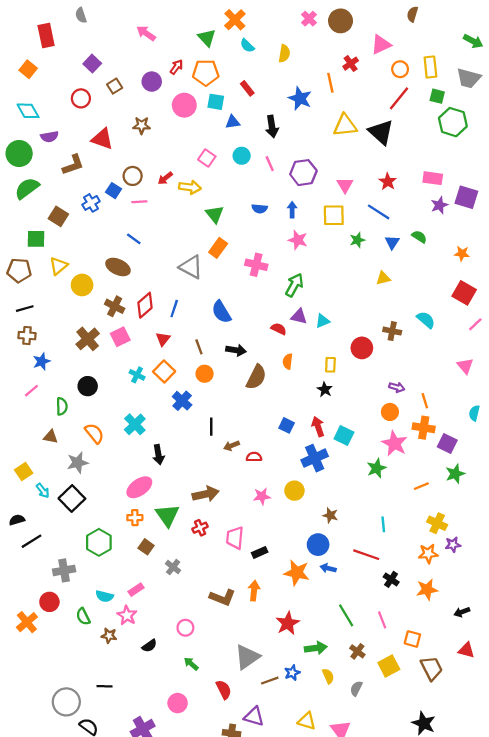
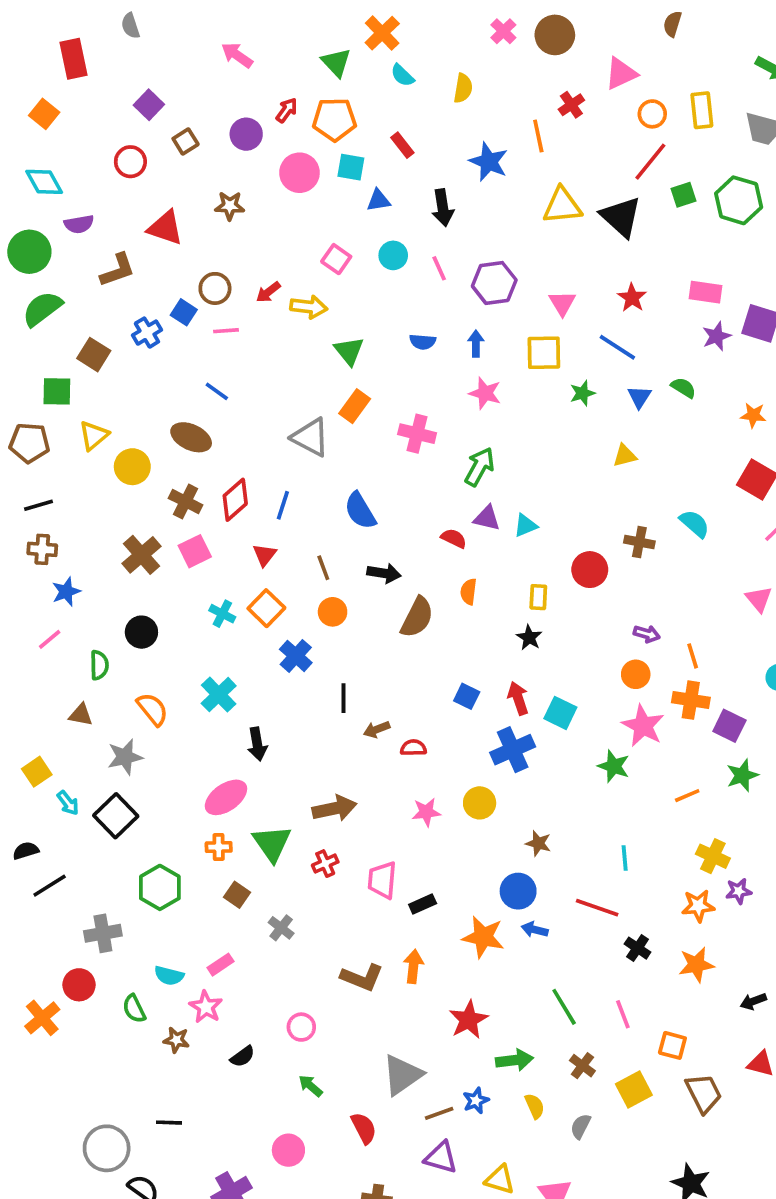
green square: (437, 96) -> (683, 195), moved, turned -32
green star: (376, 468) -> (614, 766), turned -30
purple triangle: (254, 717) -> (441, 1158), moved

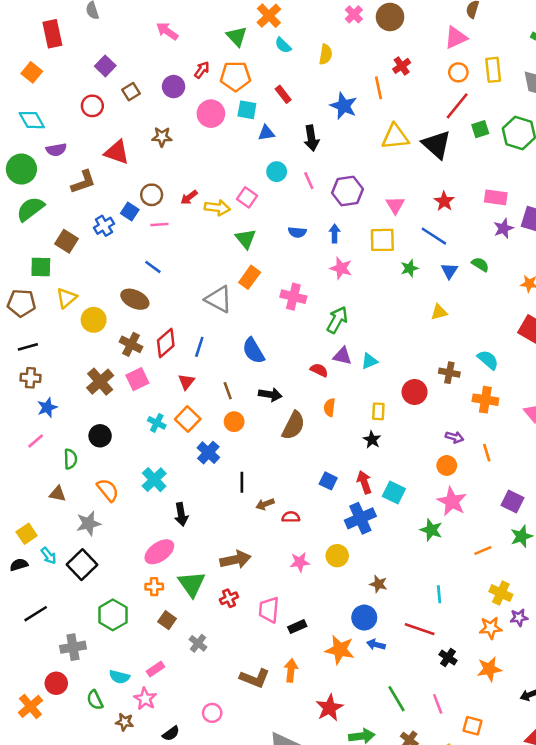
pink triangle: (621, 73) -> (456, 38), moved
pink square: (336, 259) -> (247, 197), moved
orange cross: (691, 700) -> (485, 400), moved
black semicircle: (26, 851) -> (19, 565), moved

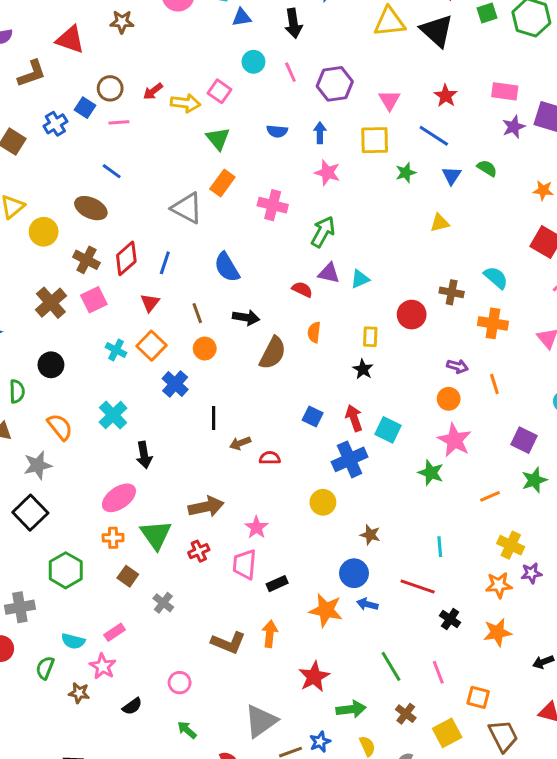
pink star: (300, 562) -> (256, 527), moved, turned -30
green semicircle: (95, 700) -> (45, 668), turned 48

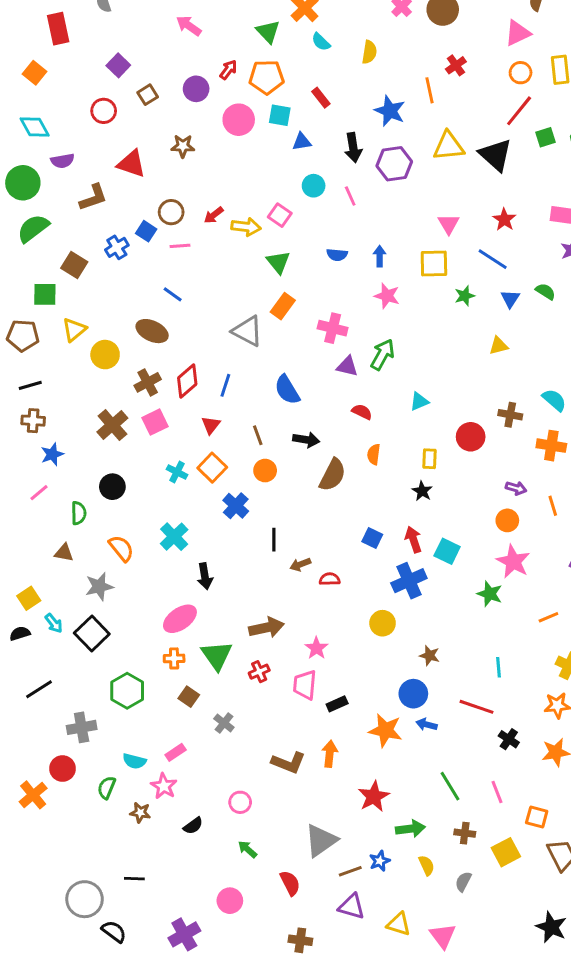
purple hexagon: (335, 84) -> (394, 164), moved
brown cross: (86, 260) -> (148, 382), turned 35
purple triangle: (329, 273) -> (347, 366), moved
brown cross: (406, 714) -> (465, 833), turned -30

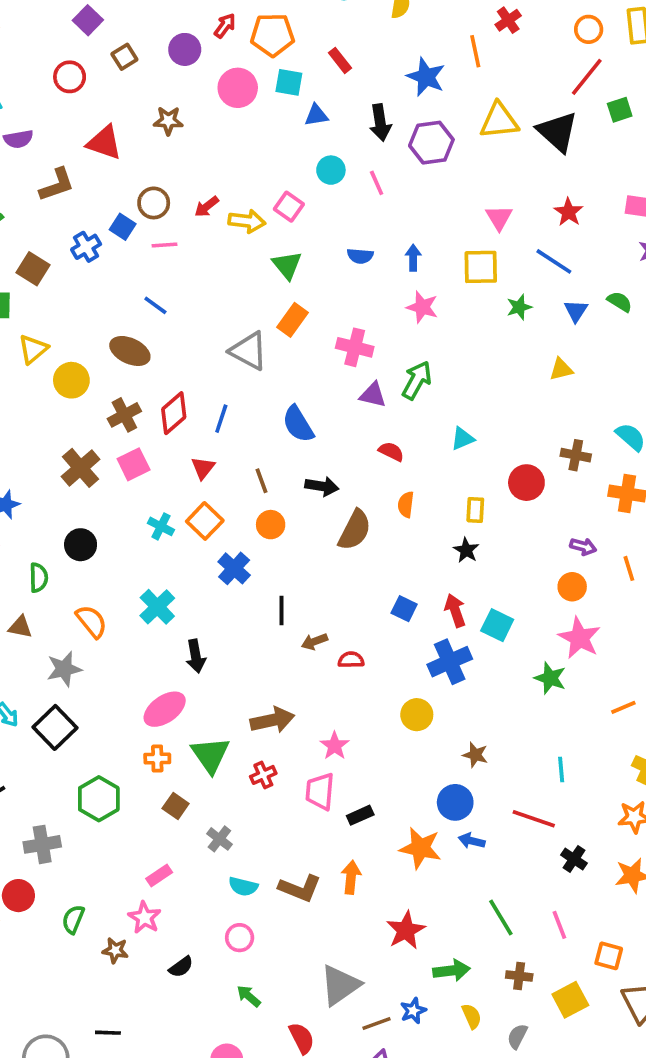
cyan semicircle: (134, 761) -> (243, 886), moved

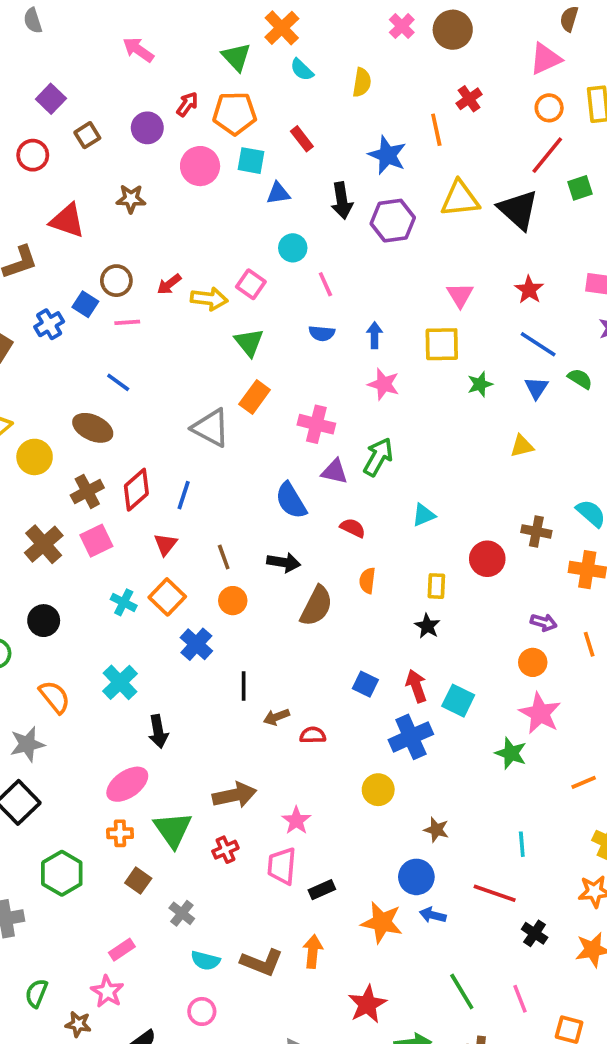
pink line: (377, 183) -> (325, 284), moved
blue line: (554, 261) -> (538, 344), moved
blue semicircle: (298, 424) -> (291, 501), moved

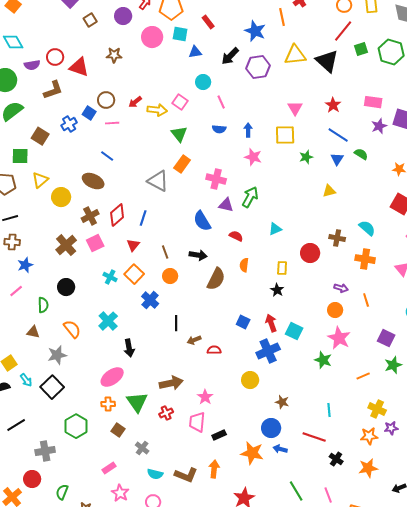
red circle: (33, 155) -> (55, 57), moved
black arrow: (342, 201) -> (230, 56), turned 54
pink star: (107, 991) -> (120, 493), moved

